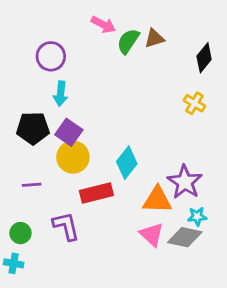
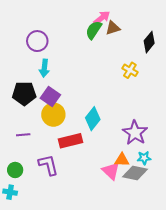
pink arrow: (103, 25) -> (102, 18), moved, turned -66
yellow cross: (194, 103) -> (130, 70), moved
orange triangle: (157, 200) -> (122, 160), moved, size x0.7

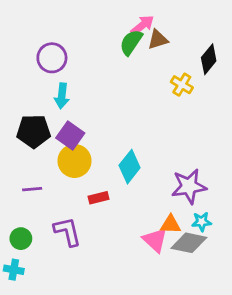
yellow cross: (130, 70) -> (182, 85), moved
purple star: (135, 133) -> (189, 186), turned 30
red rectangle: (71, 141) -> (99, 198), size x0.6

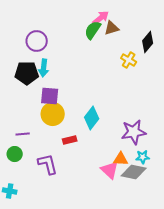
black pentagon: (34, 131) -> (27, 73), moved
purple square: (70, 135) -> (50, 96), turned -30
green circle: (21, 239) -> (15, 154), moved

